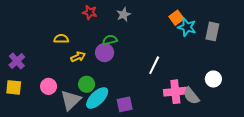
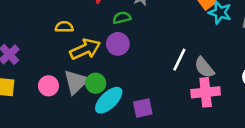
green semicircle: (110, 40) -> (122, 18), moved
yellow arrow: (78, 57) -> (85, 49), size x1.6
gray semicircle: (191, 96) -> (204, 67), moved
gray triangle: (71, 100) -> (76, 82), moved

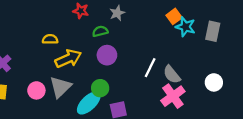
purple circle: (118, 44) -> (107, 55), moved
green circle: (96, 83) -> (100, 88), moved
pink cross: (206, 92) -> (173, 96), turned -30

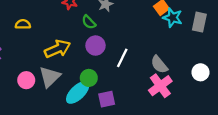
green semicircle: (100, 31) -> (89, 22), turned -120
yellow semicircle: (50, 39) -> (23, 24), moved
white line: (150, 68) -> (122, 58), moved

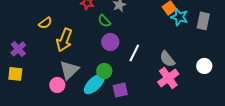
yellow semicircle: (23, 24) -> (45, 23), turned 144
yellow arrow: (58, 49) -> (64, 40), moved, turned 135
pink circle: (26, 80) -> (57, 85), moved

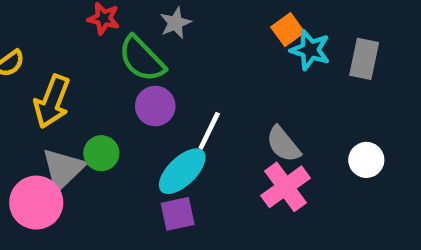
green semicircle: (104, 21) -> (142, 59), size x1.6
green circle: (104, 71) -> (101, 153), moved
cyan ellipse: (94, 84) -> (182, 171), moved
pink circle: (57, 85) -> (36, 203), size x1.5

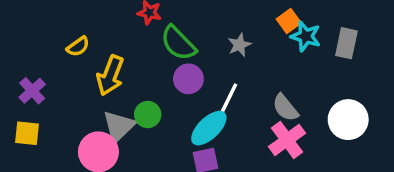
gray star: (175, 23) -> (239, 45), moved
white circle: (366, 160) -> (348, 120), size x1.5

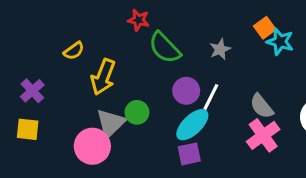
purple circle: (188, 79) -> (186, 91), moved

